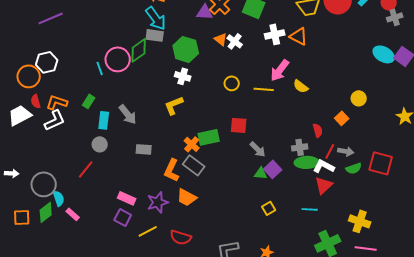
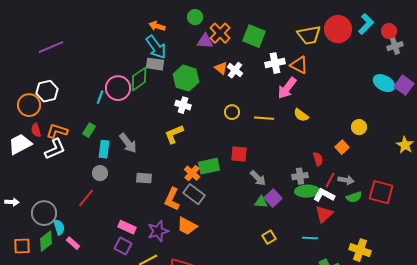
cyan line: (100, 68) -> (100, 97), turned 40
pink arrow: (280, 70) -> (287, 88), moved

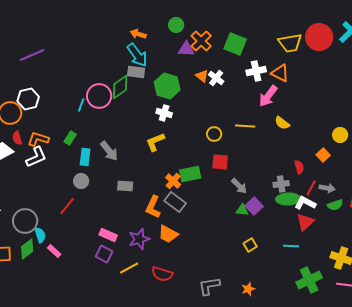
yellow circle: (232, 112) -> (214, 134), moved

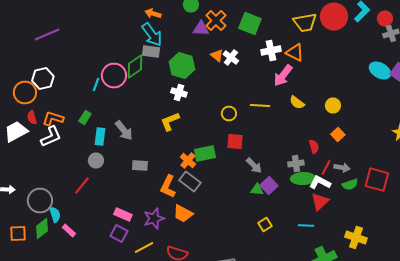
yellow circle: (340, 135) -> (333, 106), moved

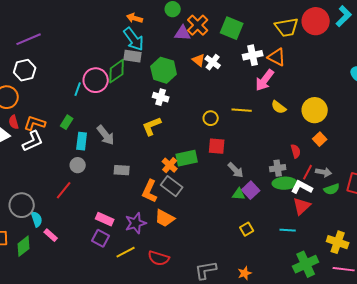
white hexagon: (43, 78) -> (25, 70), moved
yellow circle: (333, 106) -> (315, 110), size x1.6
green diamond: (42, 228) -> (24, 246), moved

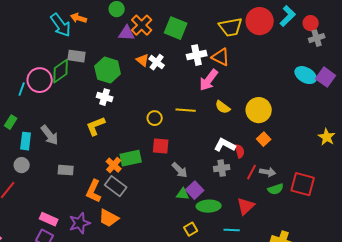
cyan arrow: (134, 39) -> (61, 25), moved
green ellipse: (285, 183) -> (209, 206), moved
white L-shape: (302, 187) -> (225, 145), moved

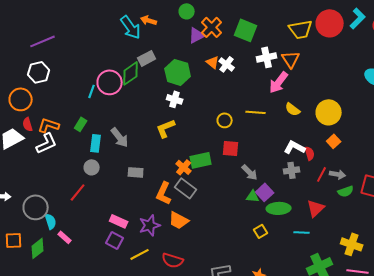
purple triangle: (127, 33) -> (197, 35), turned -30
gray rectangle: (77, 56) -> (147, 58), turned -36
orange triangle: (221, 57) -> (291, 59), turned 30

